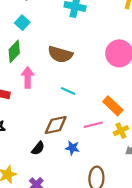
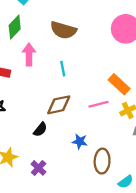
cyan line: (68, 91) -> (63, 69), moved, turned 56
blue star: (72, 148) -> (80, 141), moved

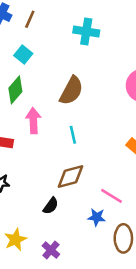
brown semicircle: (63, 30) -> (71, 91), turned -75
pink line: (98, 104) -> (111, 196), moved, turned 48

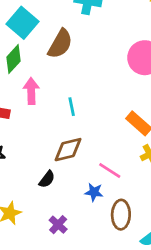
cyan square: (23, 55) -> (22, 23), size x1.6
brown semicircle: (71, 91) -> (60, 44), moved
purple cross: (51, 250) -> (58, 225), moved

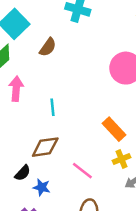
brown semicircle: (60, 44) -> (48, 47), size x0.7
blue star: (94, 192) -> (42, 187), moved

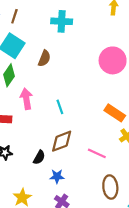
black semicircle: (23, 173) -> (39, 157), moved
blue star: (42, 187) -> (57, 176), moved

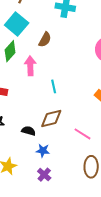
pink arrow: (26, 99) -> (30, 66), moved
black semicircle: (39, 157) -> (28, 131), turned -112

